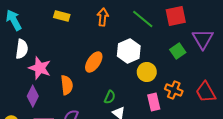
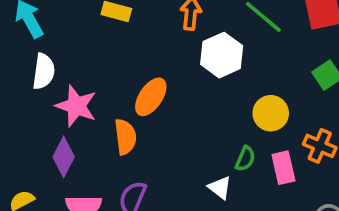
white hexagon: (129, 51) -> (222, 55), moved
orange ellipse: (94, 62) -> (151, 97), moved
green semicircle: (110, 97) -> (245, 159), moved

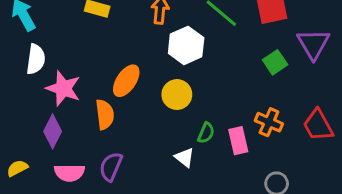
yellow circle: (271, 113) -> (177, 95), moved

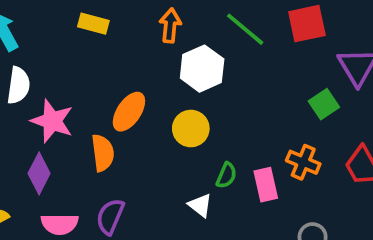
green square: (275, 62) -> (324, 104), moved

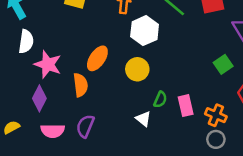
green square: (324, 104) -> (223, 64), moved
orange cross: (303, 162) -> (216, 115), moved

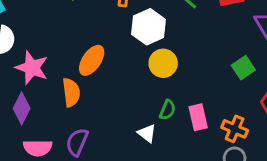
yellow circle: (137, 69) -> (163, 63), moved

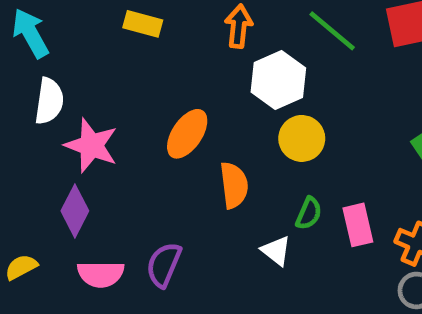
orange semicircle: (71, 92) -> (234, 185), moved

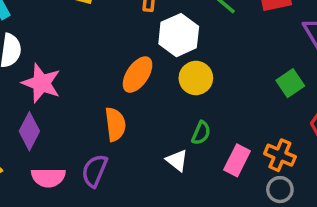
orange ellipse: (187, 134) -> (138, 75), moved
orange semicircle: (234, 185) -> (115, 124), moved
pink rectangle: (358, 225) -> (237, 160), moved, turned 40

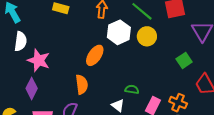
yellow circle: (196, 78) -> (147, 36), moved
green semicircle: (201, 133) -> (132, 89), turned -104

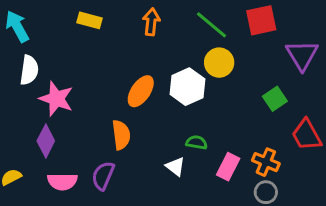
white hexagon: (119, 32) -> (187, 87), moved

